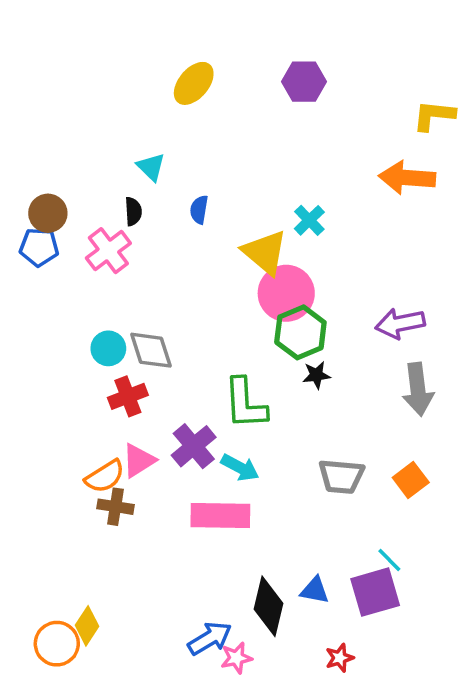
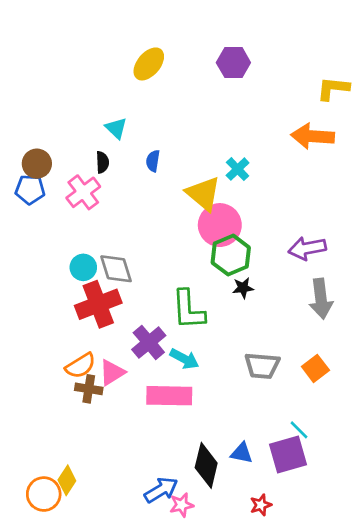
red cross: (128, 396) -> (98, 304), size x1.5
pink triangle: (139, 460) -> (112, 373), moved

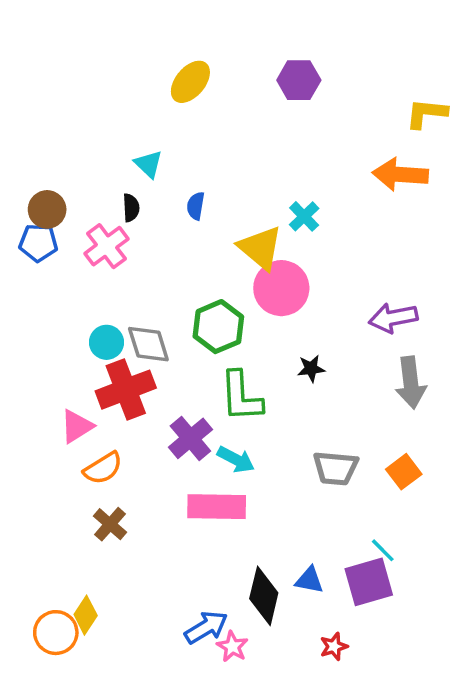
green hexagon: (231, 255) -> (218, 327), moved
pink triangle: (112, 373) -> (77, 426), moved
brown cross: (89, 389) -> (110, 524), moved, turned 32
pink star: (182, 505) -> (232, 647), turned -30

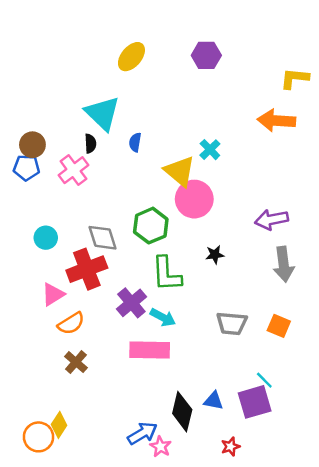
cyan triangle: (148, 164) -> (102, 113), size x1.8
cyan circle: (107, 342) -> (46, 238), moved
orange square: (404, 472) -> (279, 326), turned -30

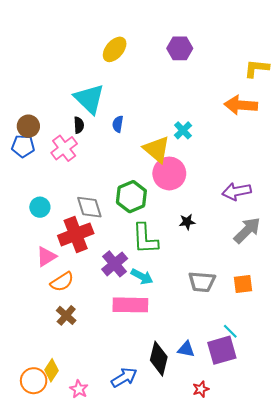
gray arrow: (284, 264) -> (247, 230), turned -128
orange square: (279, 326) -> (243, 284), turned -30
pink star: (160, 447) -> (79, 389), moved

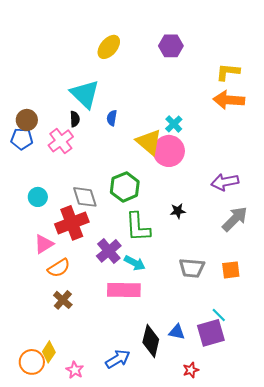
yellow L-shape: (257, 68) -> (228, 72), moved
pink circle: (169, 173) -> (169, 151), moved

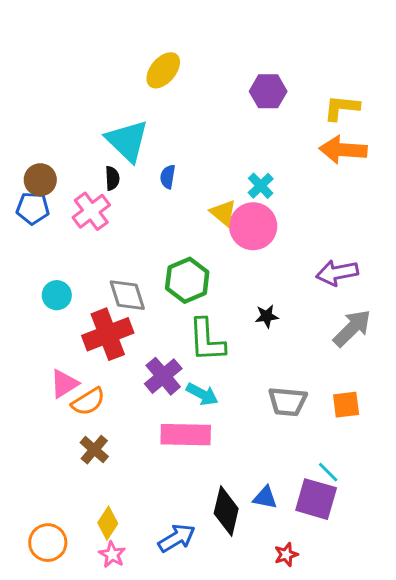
purple hexagon: (171, 46) -> (268, 91), moved
yellow triangle: (149, 142) -> (223, 213), size x0.7
pink triangle: (44, 244) -> (64, 384), moved
purple square: (211, 333) -> (316, 499), turned 32
yellow diamond: (49, 352) -> (108, 523), moved

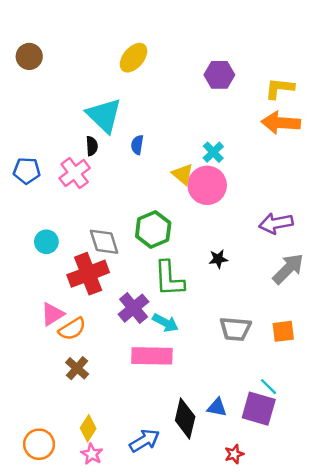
brown circle: (40, 180) -> (29, 56), moved

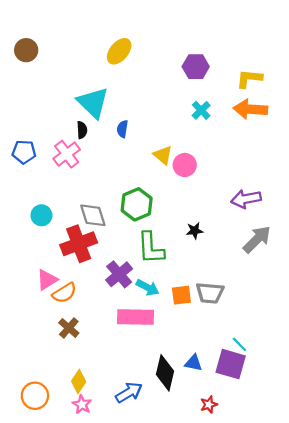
cyan cross: (213, 152) -> (201, 110), moved
pink circle: (207, 185) -> (185, 165), size x0.7
orange square: (283, 331) -> (181, 295), moved

